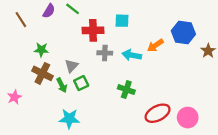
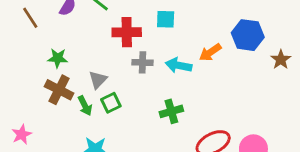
green cross: (126, 90) -> (171, 111), turned -35
pink star: (14, 97) -> (22, 134), moved

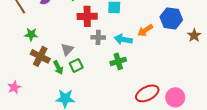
green star: (58, 58) -> (31, 34), moved
green cross: (171, 111) -> (118, 61), moved

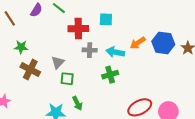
blue hexagon: (171, 18) -> (163, 43), moved
green square: (76, 65) -> (67, 79), turned 32
green arrow: (58, 67) -> (77, 103), moved

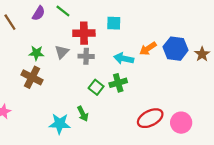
green star: (21, 47) -> (36, 53), moved
gray cross: (90, 50) -> (86, 56), moved
gray triangle: (58, 62) -> (62, 52), moved
green square: (67, 79) -> (96, 87), moved, turned 32

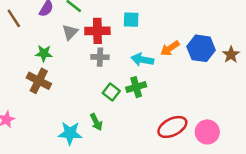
gray triangle: (62, 52) -> (70, 32), moved

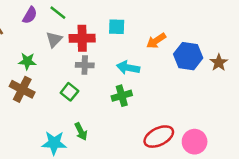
orange arrow: (170, 48) -> (156, 41), moved
green square: (111, 92) -> (69, 92), moved

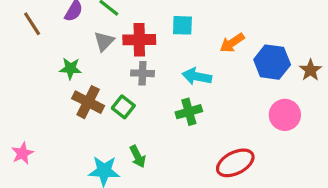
brown cross: (22, 89) -> (88, 102), moved
pink circle: (195, 142) -> (285, 115), moved

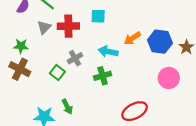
orange arrow: (232, 43) -> (132, 38), moved
gray cross: (142, 73) -> (75, 58), moved, turned -32
brown cross: (88, 102) -> (20, 69), moved

